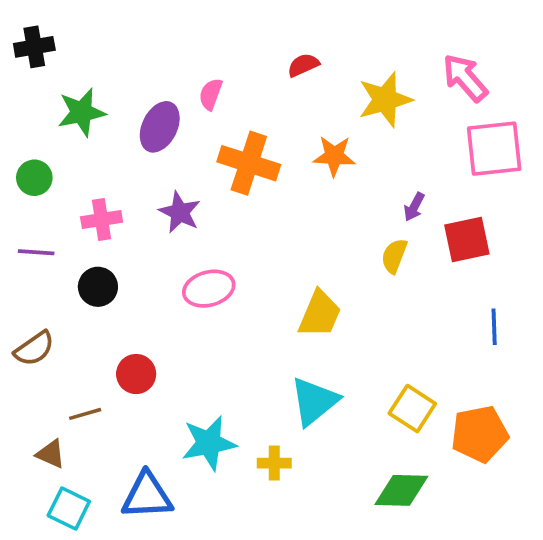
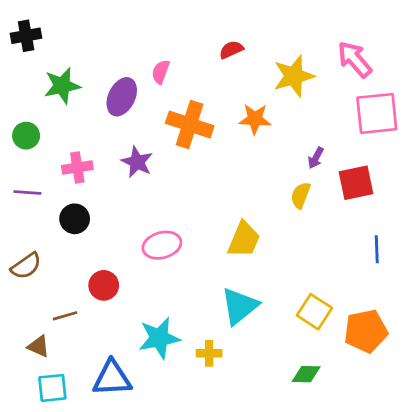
pink ellipse: (209, 289) -> (162, 245), moved
green diamond: (401, 490) -> (306, 374), size x0.7
cyan square: (69, 508) -> (52, 388), turned -32

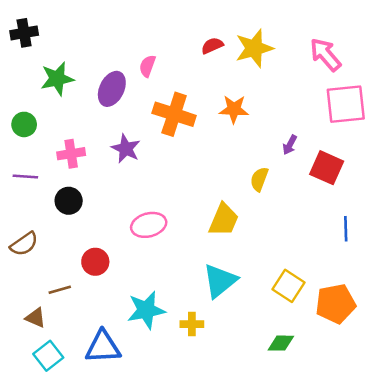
yellow star: (294, 76) -> (254, 48), moved
red square: (356, 183) -> (327, 168), turned 36
yellow semicircle: (301, 195) -> (259, 179), moved
cyan square: (52, 388) -> (48, 356), turned -32

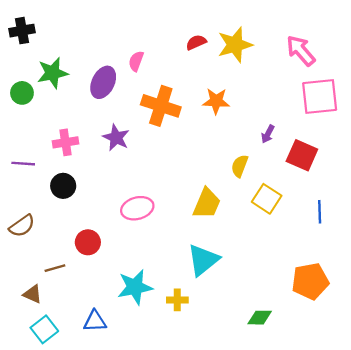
green circle: (24, 124) -> (22, 93), moved
yellow square: (289, 286) -> (267, 199), moved
blue triangle: (103, 347) -> (95, 321), size x0.7

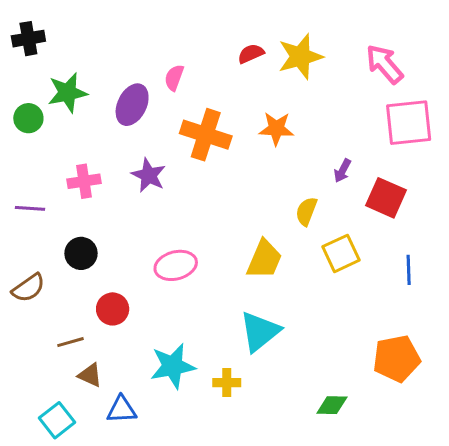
black circle: (63, 186) -> (81, 253), moved
yellow square: (267, 199) -> (341, 253), turned 32
brown triangle: (33, 294) -> (90, 375), moved

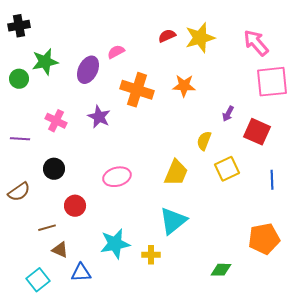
pink semicircle: (174, 78) -> (116, 52), turned 42
pink cross: (84, 181) -> (56, 121), turned 35

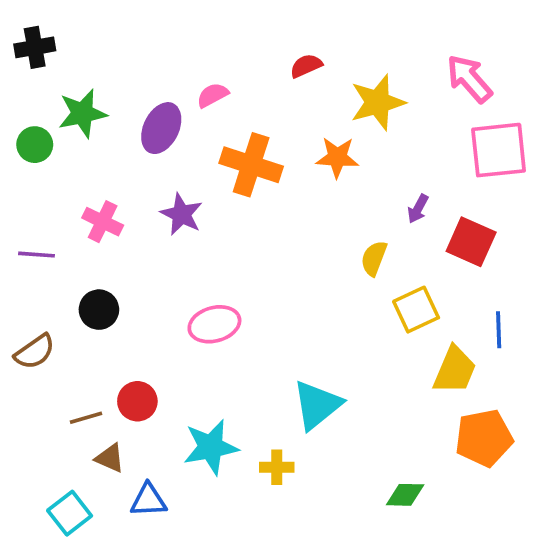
yellow star: (200, 38) -> (378, 102), moved
yellow trapezoid: (176, 173) -> (455, 370), moved
red circle: (75, 206) -> (137, 401), moved

